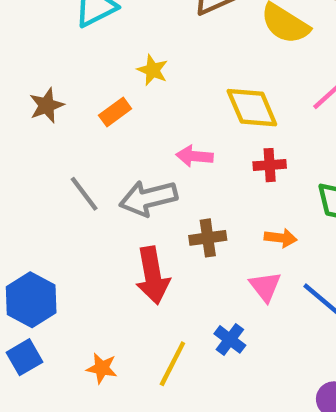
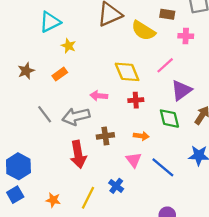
yellow star: (153, 70) -> (68, 46), moved

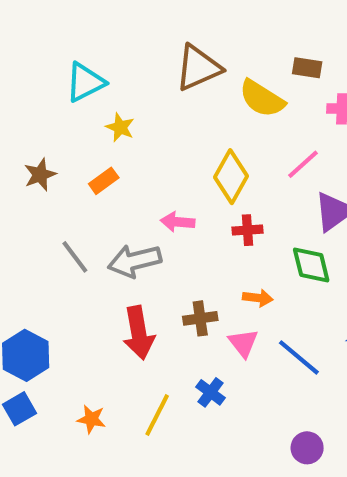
yellow diamond: (127, 72) -> (231, 177), turned 52
brown cross: (105, 136) -> (200, 318), moved

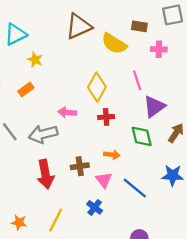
pink line: (303, 164) -> (137, 80), turned -66
blue cross: (211, 392) -> (95, 207), moved

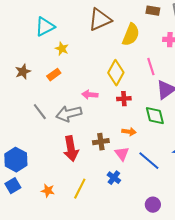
brown rectangle: (139, 26) -> (153, 11), moved
yellow semicircle: (114, 44) -> (131, 35), turned -100

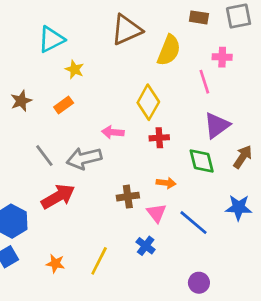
pink line: (151, 67) -> (204, 82), moved
red arrow: (71, 149) -> (58, 197), moved, turned -110

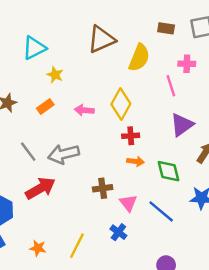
pink arrow: (113, 132) -> (84, 110), moved
green diamond: (202, 161) -> (169, 171), moved
orange arrow: (166, 183) -> (136, 161), moved

